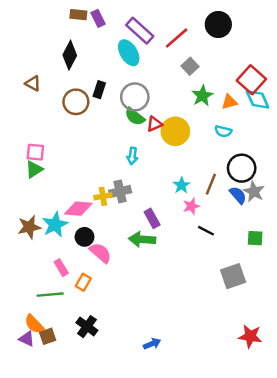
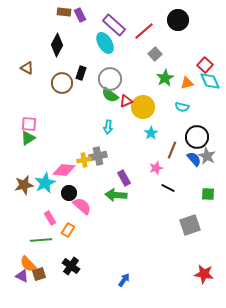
red square: (251, 80) -> (205, 65), size x0.7
cyan star: (181, 185) -> (151, 133), moved
blue arrow: (152, 344) -> (124, 280), turned -32

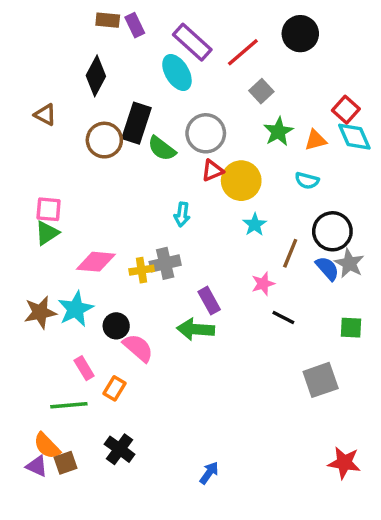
black rectangle: (81, 73) -> (136, 123), size x1.6
gray circle: (110, 79) -> (206, 133), moved
green semicircle: (110, 95) -> (162, 149), moved
pink diamond: (64, 170) -> (96, 262), moved

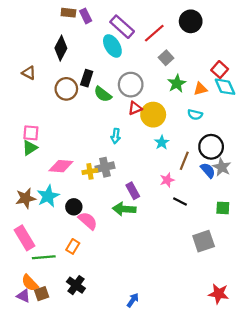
black rectangle: (136, 123) -> (87, 78), size x0.7
pink rectangle: (84, 368) -> (24, 238), moved, size x1.6

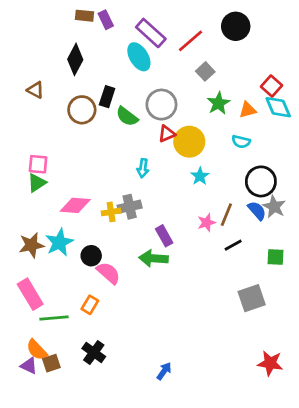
brown line: (184, 161) -> (226, 215), moved
black line: (180, 201) -> (233, 245), moved, turned -56

